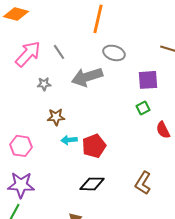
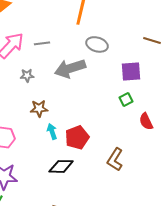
gray line: (59, 52) -> (42, 43), turned -63
cyan arrow: (69, 140) -> (52, 131), turned 77
brown L-shape: (143, 183) -> (115, 159), moved
black diamond: (92, 184) -> (61, 166), moved

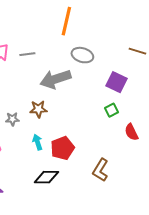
purple square: (131, 71) -> (116, 82), turned 30
gray star: (27, 75) -> (12, 119), moved
brown star: (39, 108) -> (38, 109), moved

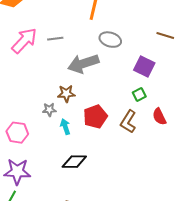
gray star: (12, 119) -> (49, 110), moved
red pentagon: (62, 148) -> (95, 117), moved
brown L-shape: (100, 170) -> (128, 122), moved

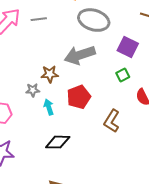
gray ellipse: (110, 40) -> (94, 20), size x1.4
gray arrow: (83, 64) -> (80, 55), moved
brown L-shape: (128, 122) -> (112, 121), moved

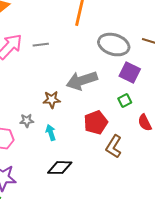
gray ellipse: (94, 20) -> (114, 45), moved
gray star: (33, 90) -> (27, 121), moved
red pentagon: (79, 97) -> (96, 123), moved

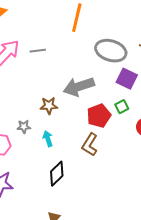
red pentagon: (96, 123) -> (99, 116), moved
brown L-shape: (114, 147) -> (90, 145), moved
black diamond: (60, 168) -> (57, 174), turned -45

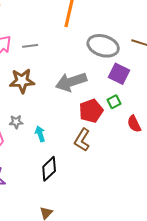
brown star: (49, 106) -> (22, 81), moved, size x1.4

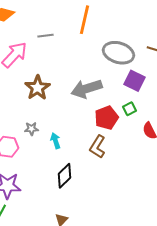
gray line: (30, 46) -> (45, 36), moved
brown star: (22, 81) -> (37, 88), turned -30

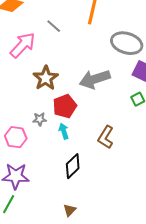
gray line: (45, 36) -> (54, 26), turned 49
red pentagon: (106, 118) -> (65, 106), moved

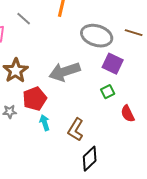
cyan arrow: (64, 131) -> (45, 123), moved
black diamond: (73, 166) -> (90, 159), moved

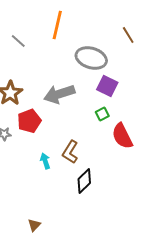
brown line: (134, 33) -> (128, 35), moved, turned 42
red semicircle: (128, 114) -> (122, 136), size x1.5
cyan arrow: (45, 123) -> (45, 161), moved

